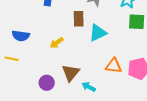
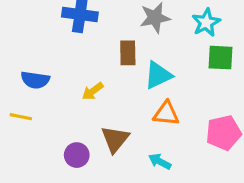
orange triangle: (114, 66) -> (166, 114), moved
cyan arrow: (89, 87) -> (160, 161), moved

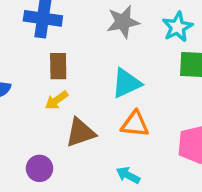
brown rectangle: (128, 53) -> (58, 66), moved
brown triangle: (115, 139) -> (80, 133), moved, turned 32

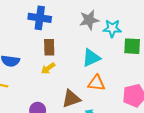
cyan star: (178, 27) -> (112, 28), moved, turned 30
brown triangle: (80, 133) -> (71, 99), moved

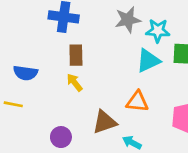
cyan triangle: (91, 58) -> (148, 61), moved
yellow arrow: (48, 68) -> (75, 82), turned 88

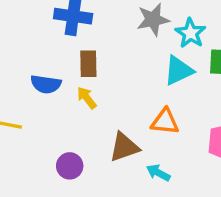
cyan star: (158, 31) -> (191, 33), turned 30
blue semicircle: (25, 73) -> (46, 84), moved

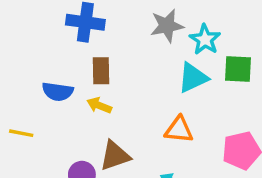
yellow arrow: (87, 98) -> (99, 105), turned -30
brown triangle: (124, 147) -> (115, 156), moved

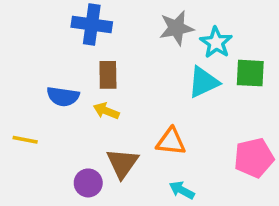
orange triangle: (179, 130) -> (171, 142), moved
brown triangle: (115, 156) -> (122, 163), turned -36

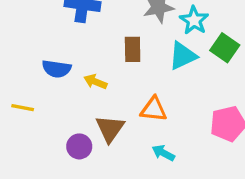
green square: (250, 73) -> (225, 48), turned 32
brown rectangle: (108, 75) -> (133, 49), moved

